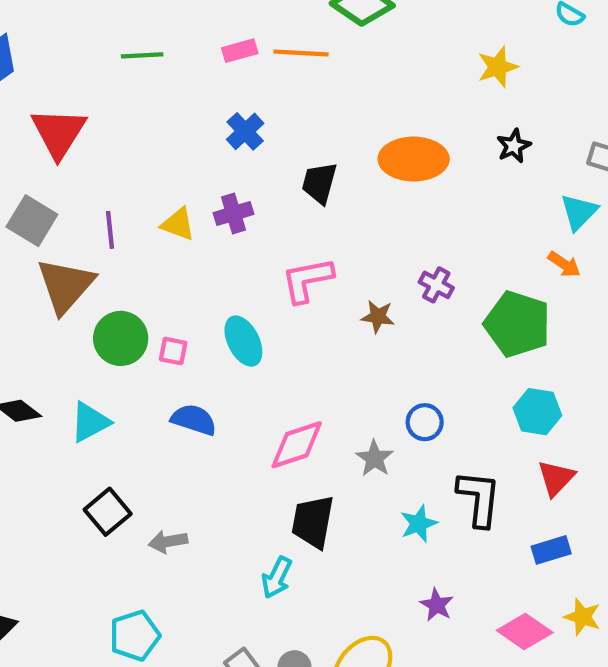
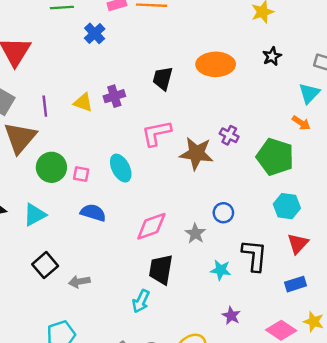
blue cross: (245, 131) -> (95, 33), moved
brown star: (378, 317) -> (196, 153), size x1.8
cyan star: (419, 524) -> (221, 270), turned 30

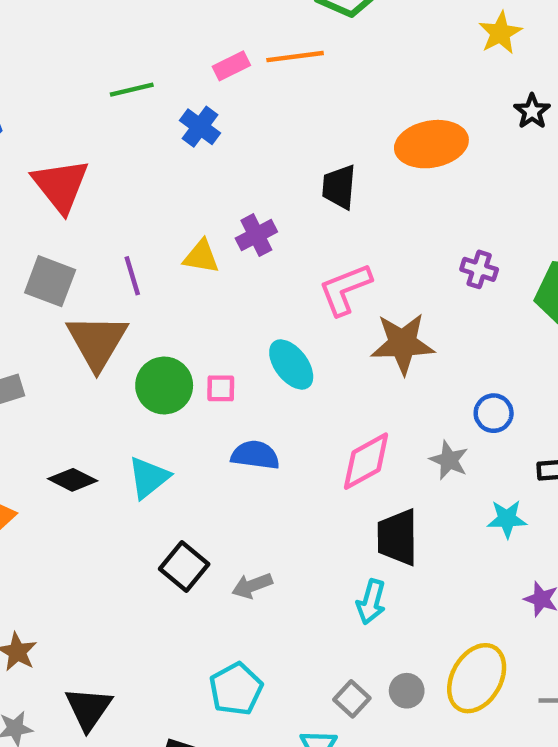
brown star: (196, 153) -> (403, 344), moved

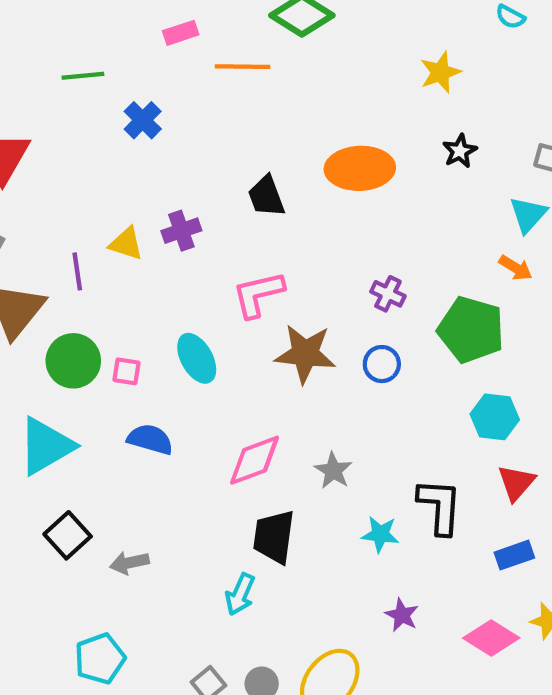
pink rectangle: (231, 66) -> (181, 33), moved
black trapezoid: (339, 187) -> (266, 196), turned -33
purple line: (132, 276) -> (77, 271), moved
blue circle: (494, 413) -> (382, 364), moved
cyan triangle: (149, 478) -> (46, 446), size x1.4

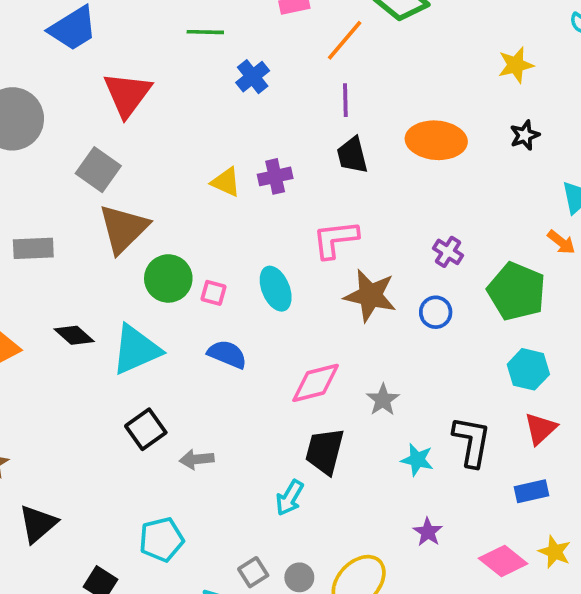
orange line: (242, 67) -> (345, 40), turned -57
purple line: (77, 271) -> (345, 100), moved

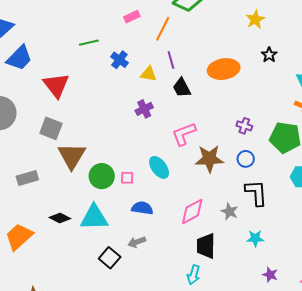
yellow triangle: (226, 182) -> (149, 74), moved
cyan triangle: (136, 350) -> (94, 217), turned 36
black L-shape: (472, 442) -> (256, 193), moved
gray arrow: (197, 459) -> (137, 242), moved

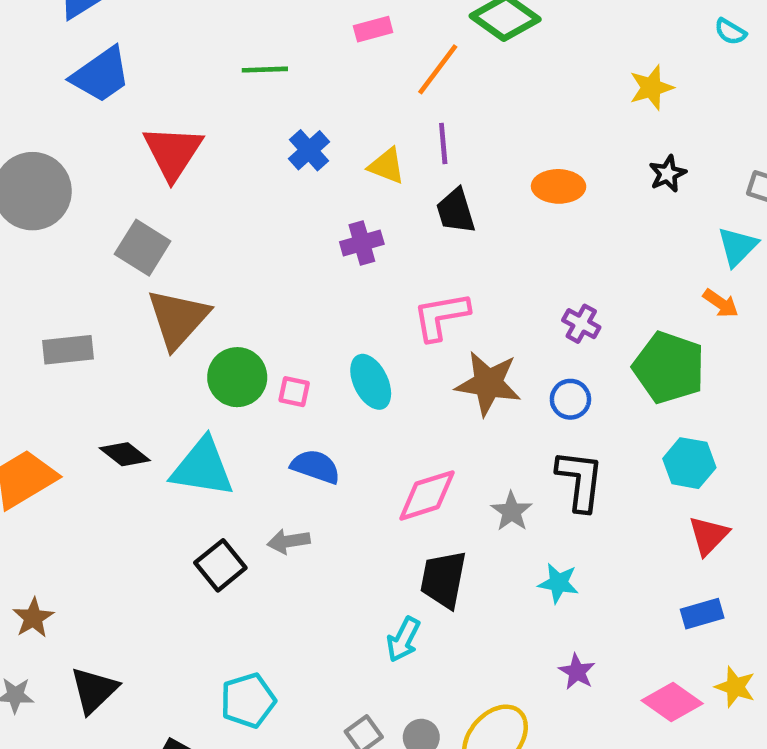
blue cross: (119, 60) -> (309, 150), moved
orange ellipse: (224, 69) -> (559, 186), size x0.7

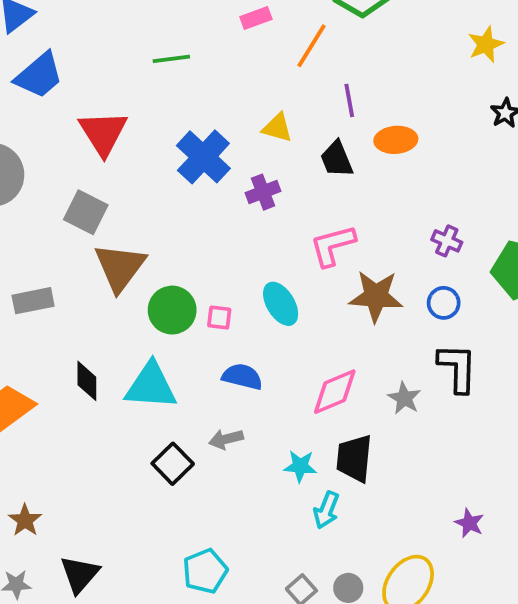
purple line: (443, 143) -> (349, 100), moved
blue cross: (309, 150) -> (203, 157), moved, size x1.6
orange ellipse: (559, 186) -> (396, 140), moved
black diamond: (125, 454) -> (87, 381), turned 57
cyan star: (558, 583) -> (300, 466), moved

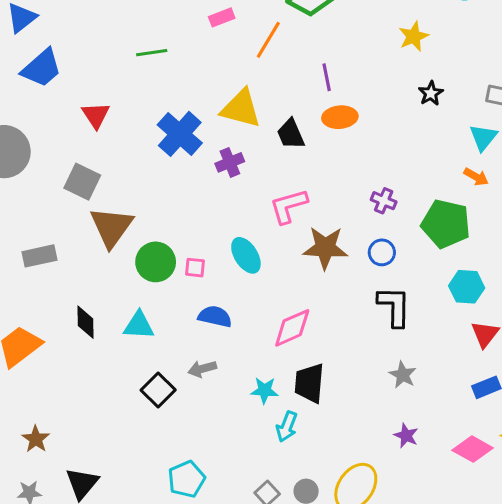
purple line: (349, 100) -> (327, 77), moved
yellow triangle: (277, 128) -> (241, 109), size x1.6
red triangle: (103, 133) -> (96, 115), size x0.7
cyan triangle: (151, 386) -> (139, 325), size x0.7
gray star: (404, 398) -> (403, 375), moved

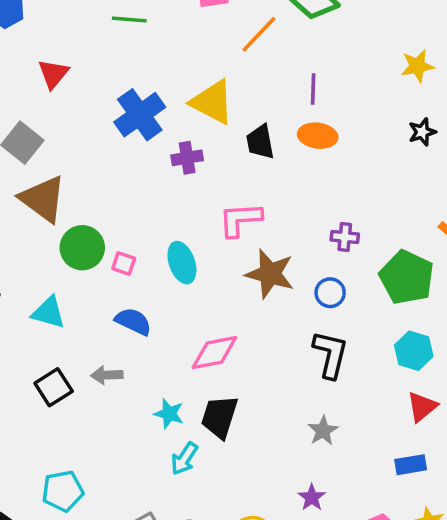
purple cross: (384, 201) -> (345, 237), turned -30
brown triangle: (111, 227) -> (43, 199), turned -42

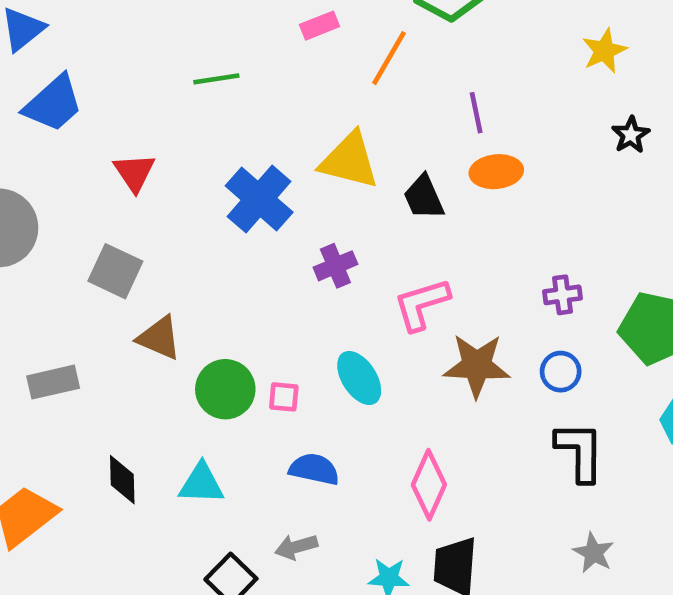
purple cross: (187, 158) -> (335, 266), moved
brown triangle: (43, 199) -> (159, 338), size x0.7
pink diamond: (214, 353) -> (429, 485), turned -42

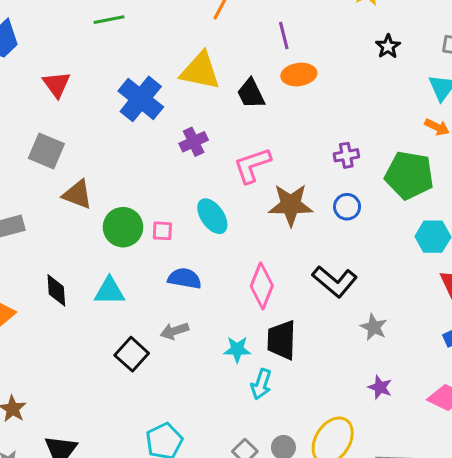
black L-shape: (580, 451) -> (335, 281), moved, turned 132

